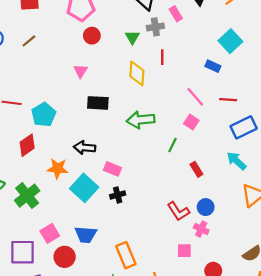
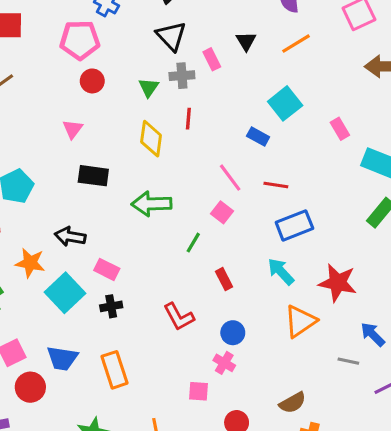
red L-shape: (178, 211) -> (179, 317), moved
orange rectangle: (126, 255) -> (114, 370), moved

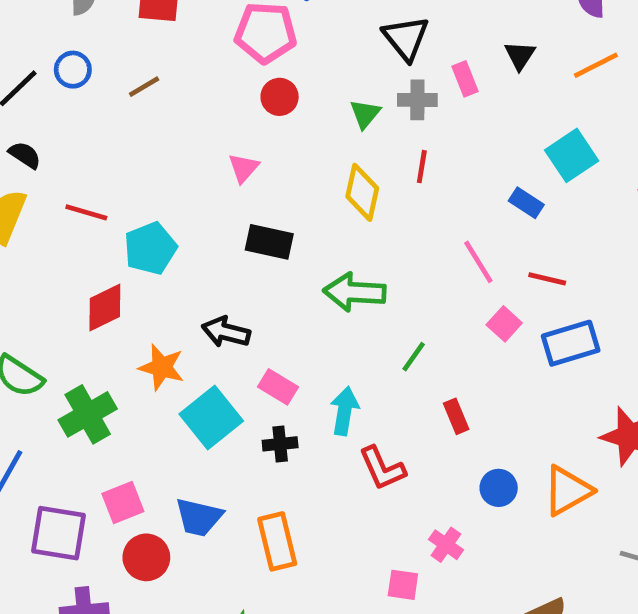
pink square: (222, 212) -> (504, 324), moved
cyan arrow: (281, 272) -> (344, 411), moved, turned 48
blue circle: (233, 333) -> (499, 488), moved

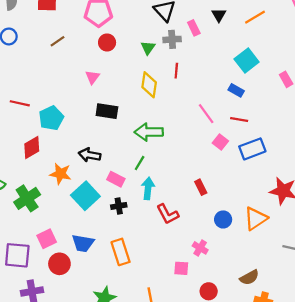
brown line: (144, 87) -> (57, 41), moved
blue rectangle: (526, 203) -> (236, 90), moved
green line: (414, 357) -> (140, 163), moved

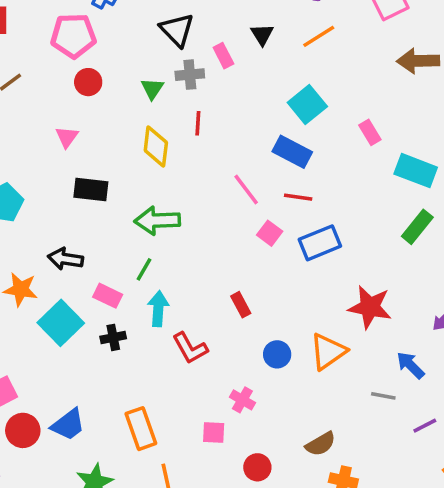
blue rectangle: (236, 90) -> (292, 152), size x1.5
blue trapezoid: (83, 243) -> (68, 425), moved, turned -45
orange rectangle: (121, 252) -> (141, 429), moved

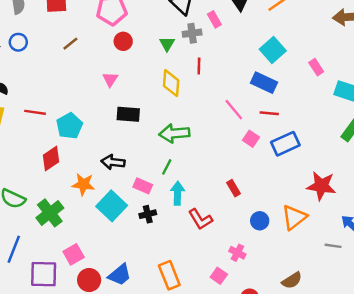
pink square: (214, 432) -> (219, 276), turned 35

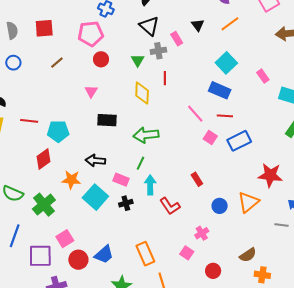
cyan pentagon: (69, 126) -> (58, 131), turned 30
pink cross: (237, 253) -> (202, 233), turned 32

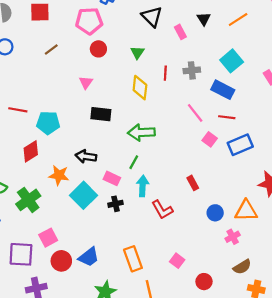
gray cross: (158, 51) -> (192, 70), moved
orange triangle: (248, 202) -> (246, 211), turned 35
pink cross: (202, 233) -> (233, 237), moved

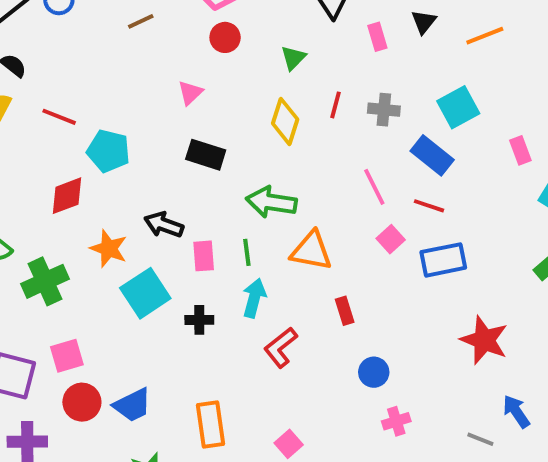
green line: (134, 162) -> (247, 252), turned -48
pink rectangle: (112, 178) -> (204, 256), moved, turned 49
red L-shape: (162, 210) -> (281, 347), turned 70
orange triangle: (246, 211) -> (311, 251), moved

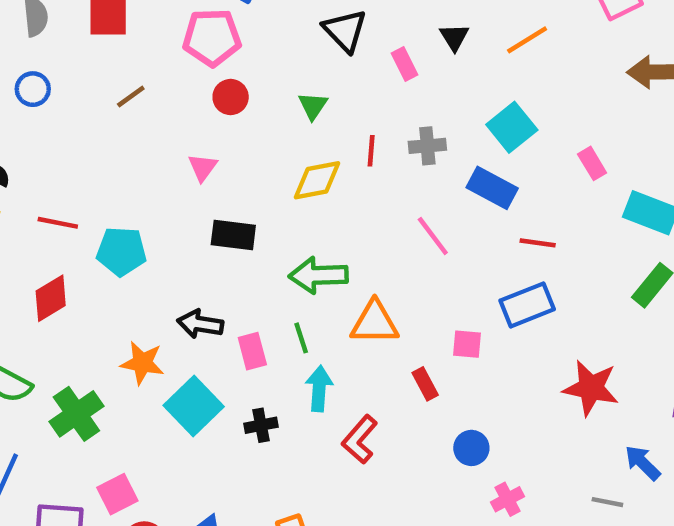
yellow diamond: (285, 121) -> (317, 180), turned 72
red diamond: (67, 196) -> (51, 298), moved
red line: (429, 206) -> (538, 243), moved
pink square: (391, 239) -> (467, 344), moved, turned -32

